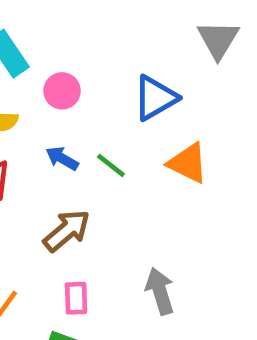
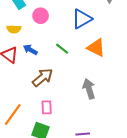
blue arrow: (62, 158) -> (30, 50), moved
gray arrow: (160, 291) -> (89, 89), moved

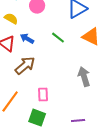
yellow semicircle: (14, 29) -> (11, 19), turned -152
brown arrow: (43, 77) -> (25, 66), moved

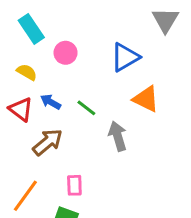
green line: (58, 38) -> (86, 108), moved
gray arrow: (84, 77) -> (118, 136), moved

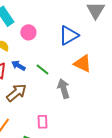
pink rectangle: (74, 185) -> (42, 122), moved

